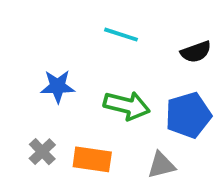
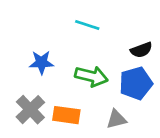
black semicircle: (196, 52) -> (141, 50), moved
gray cross: (42, 152) -> (30, 110), size x1.5

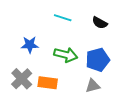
black semicircle: (141, 50) -> (100, 23), moved, turned 49
gray triangle: (116, 119) -> (93, 86), moved

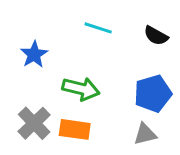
blue star: (30, 45) -> (34, 54), moved, turned -30
green arrow: (66, 55) -> (81, 89), moved

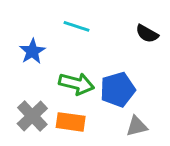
cyan line: (98, 28) -> (76, 26), moved
blue pentagon: (153, 94) -> (118, 90), moved

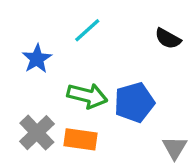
cyan line: (76, 26) -> (87, 30), turned -60
gray triangle: (137, 126) -> (175, 148), moved, turned -45

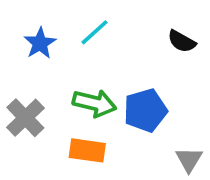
blue star: (37, 59) -> (40, 43), moved
gray cross: (37, 133) -> (25, 118), moved

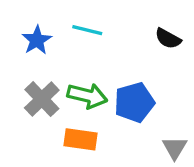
cyan line: (94, 32) -> (87, 30), turned 56
gray cross: (25, 118) -> (42, 99), moved

